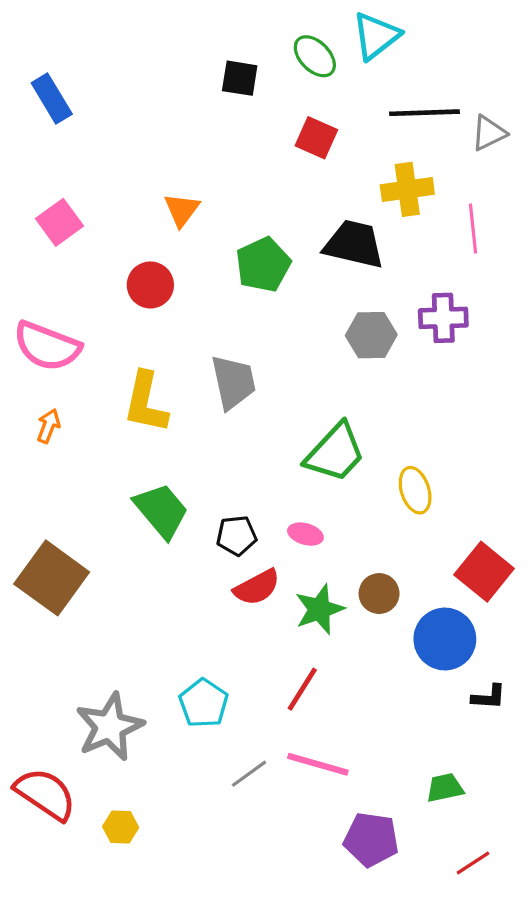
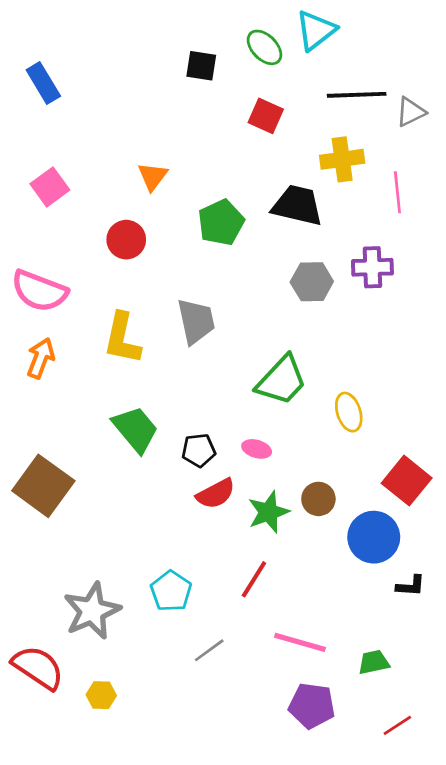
orange arrow: (49, 426) -> (41, 358), size x1.4
pink line: (318, 764) -> (300, 642), moved

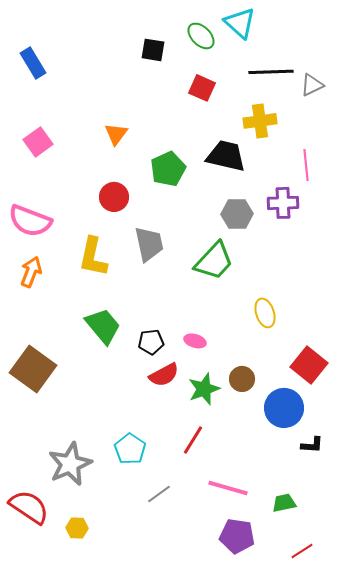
cyan triangle: (316, 30) -> (240, 23), turned -40
pink line: (397, 192) -> (306, 165), moved
red circle: (126, 240) -> (114, 197), moved
green trapezoid: (282, 380) -> (214, 261), moved

